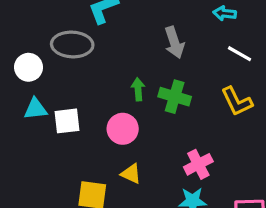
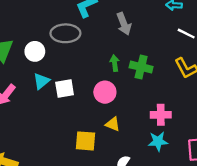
gray arrow: (174, 42) -> (124, 24), moved
cyan triangle: (35, 109) -> (41, 81), turned -30
pink cross: (198, 164) -> (161, 115), turned 30

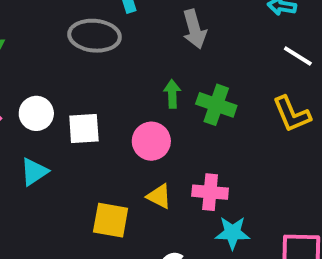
white circle: (35, 51) -> (36, 113), moved
cyan triangle: (41, 81) -> (34, 172), moved
pink cross: (161, 115) -> (210, 192), moved

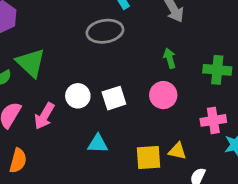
green cross: (216, 105) -> (217, 70), moved
cyan triangle: (34, 172) -> (98, 144), moved, turned 50
yellow triangle: (159, 196) -> (177, 151), moved

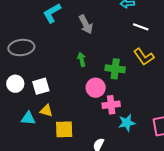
gray ellipse: (105, 31) -> (21, 48), moved
pink circle: (163, 95) -> (96, 88), moved
yellow triangle: (177, 151) -> (46, 111), moved

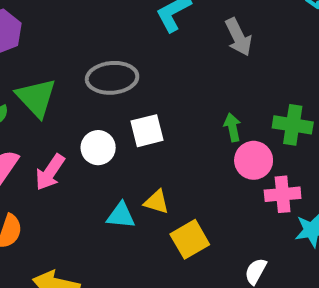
green arrow: (82, 59) -> (232, 127), moved
white square: (41, 86) -> (147, 131), moved
yellow square: (64, 129) -> (190, 239), turned -30

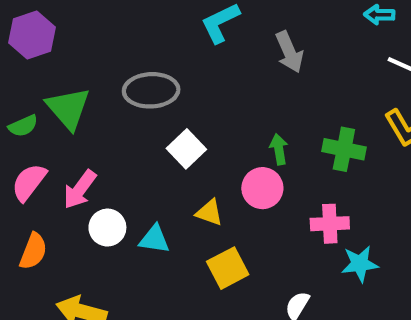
white square: (147, 131) -> (186, 149), turned -32
white circle: (98, 148) -> (107, 228), moved
pink circle: (254, 160) -> (262, 188), moved
yellow triangle: (157, 202) -> (209, 213), moved

